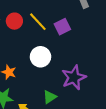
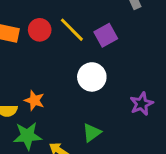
white circle: (40, 57) -> (92, 77), moved
purple star: (74, 78) -> (142, 104), moved, size x0.7

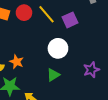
green triangle: (92, 133) -> (53, 75), moved

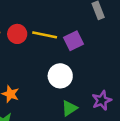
yellow line: (47, 14) -> (45, 35), turned -36
green triangle: (53, 75) -> (69, 108), moved

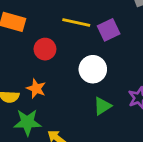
red circle: (17, 34) -> (45, 49), moved

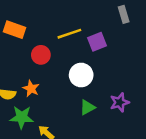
yellow line: (76, 22) -> (69, 34), turned -35

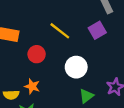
yellow line: (69, 34) -> (60, 31), turned 65
purple square: (97, 42) -> (97, 30), moved

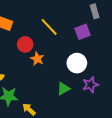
white circle: (76, 67) -> (77, 63), moved
orange star: (32, 86) -> (37, 59), moved

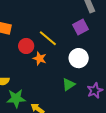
yellow line: (49, 27) -> (48, 38), moved
purple star: (90, 85) -> (95, 91), moved

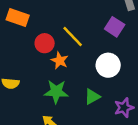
purple square: (80, 27) -> (115, 27), turned -35
green star: (16, 98) -> (56, 92), moved

